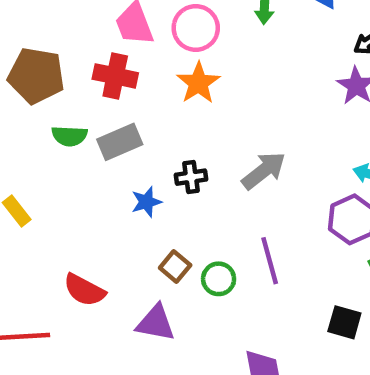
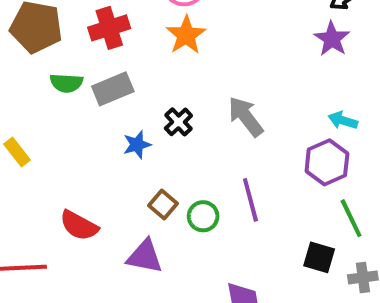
red cross: (115, 76) -> (109, 28), turned -30
gray arrow: (264, 171) -> (246, 117), turned -90
black cross: (191, 177) -> (178, 122), turned -36

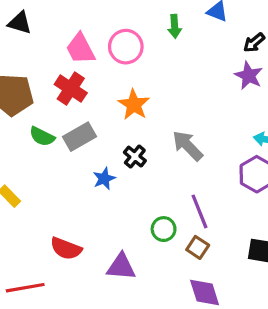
red cross: (109, 28) -> (71, 89), turned -32
orange star: (186, 35) -> (134, 105), moved
green semicircle: (66, 83) -> (42, 137), turned 30
brown square: (163, 204) -> (198, 247), moved

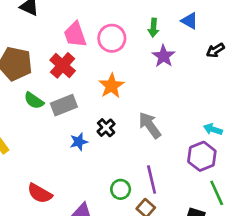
purple star: (249, 76) -> (163, 56), moved

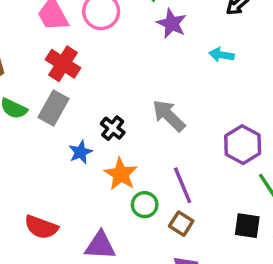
red cross: (63, 65) -> (63, 64), moved
orange star: (111, 86) -> (121, 174), moved
gray rectangle: (64, 105) -> (54, 108), turned -30
cyan arrow: (213, 129) -> (222, 55), moved

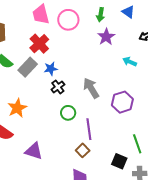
purple hexagon: (243, 145) -> (122, 102), moved
blue star: (80, 152) -> (51, 69), moved
orange star: (121, 174) -> (17, 108), moved
green circle: (145, 205) -> (68, 113), moved

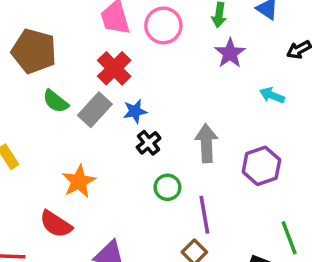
gray arrow: (91, 88) -> (206, 143), turned 30

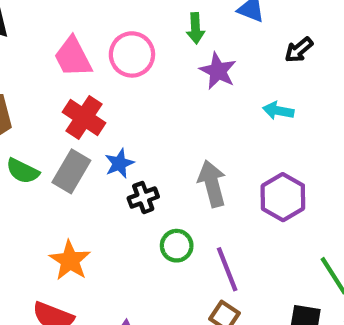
black cross: (149, 143) -> (143, 198), turned 30

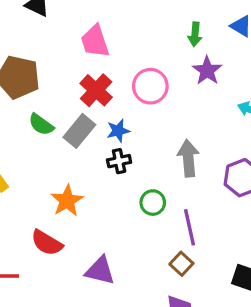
pink circle: (132, 54) -> (150, 86), moved
black cross: (143, 198) -> (119, 161), moved

